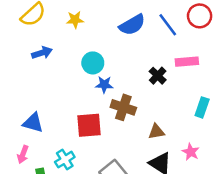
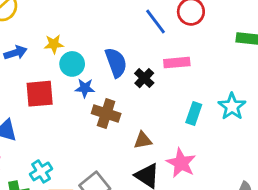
yellow star: (75, 20) -> (54, 44), moved
blue semicircle: (132, 25) -> (116, 63), moved, turned -80
red square: (89, 125) -> (40, 94), moved
pink star: (191, 152) -> (181, 163), size x1.5

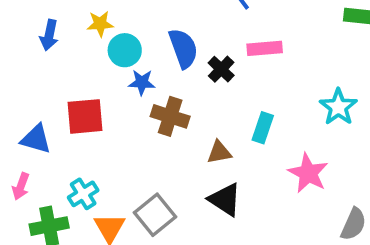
blue arrow: (16, 53) -> (49, 35), turned 120
red square: (40, 94) -> (85, 116), moved
cyan rectangle: (194, 113) -> (263, 128), moved
pink star: (181, 163) -> (308, 173), moved

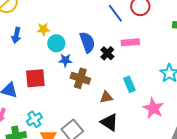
cyan rectangle: (263, 128) -> (129, 84), turned -42

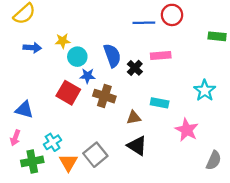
blue line: (115, 13) -> (144, 23), turned -54
blue arrow: (16, 35) -> (32, 48), turned -98
red square: (35, 78) -> (68, 93), moved, turned 35
cyan rectangle: (129, 84) -> (160, 103), turned -56

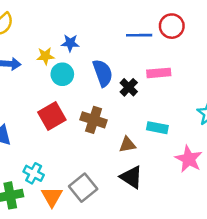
blue star: (87, 76) -> (70, 43), moved
red square: (68, 93) -> (52, 116), turned 30
cyan cross: (53, 142) -> (34, 173), turned -30

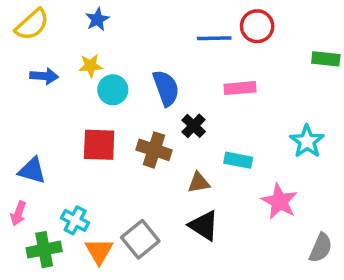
blue star: (70, 43) -> (97, 19), moved, turned -30
black cross: (129, 87) -> (194, 126), moved
red square: (52, 116) -> (99, 145), turned 32

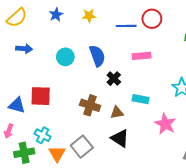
yellow star: (90, 66) -> (89, 16), moved
red square: (99, 145) -> (41, 96), moved
brown cross: (154, 150) -> (90, 105), moved

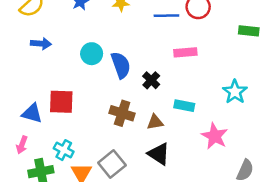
blue semicircle: (97, 56) -> (121, 65), moved

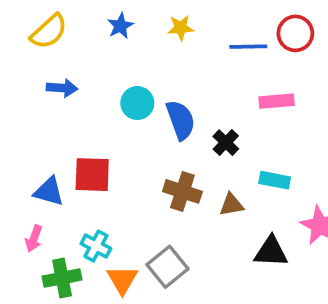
black triangle: (159, 154) -> (271, 252), moved, turned -30

